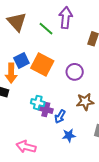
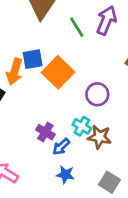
cyan cross: (38, 103) -> (82, 126), moved

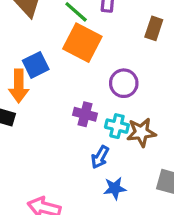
orange square: (58, 72) -> (82, 43), moved
purple cross: (45, 132) -> (85, 114), moved

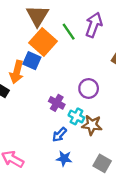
orange square: (82, 43) -> (43, 42), moved
blue square: (36, 65) -> (32, 61), turned 36

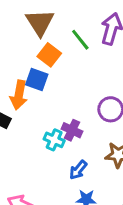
orange square: (43, 42) -> (49, 55), size x0.7
cyan cross: (76, 116) -> (54, 140), moved

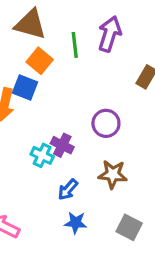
brown triangle: (40, 22) -> (30, 24), turned -44
green line: (80, 40) -> (75, 45), turned 30

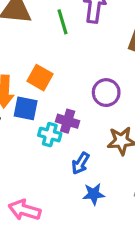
orange square: (40, 61) -> (40, 78), moved
blue square: (25, 88) -> (26, 108), moved

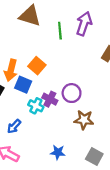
purple circle: (106, 93) -> (72, 93), moved
blue arrow: (80, 163) -> (14, 126), moved

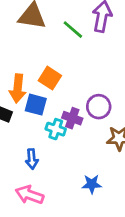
green line: (60, 31) -> (73, 30), turned -36
blue arrow: (14, 126) -> (32, 159), turned -40

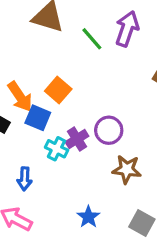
orange arrow: (18, 88) -> (20, 97), turned -48
purple cross: (72, 118) -> (77, 139), turned 30
blue star: (92, 184) -> (88, 217), turned 30

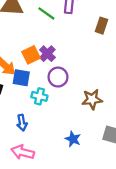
orange square: (58, 90) -> (31, 55), turned 36
purple circle: (109, 130) -> (58, 77), moved
purple cross: (77, 139) -> (47, 54), moved

